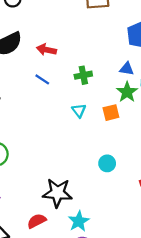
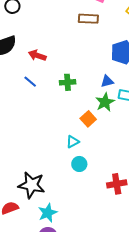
blue triangle: (127, 69) -> (107, 81), turned -32
cyan triangle: (79, 110) -> (73, 142), moved, turned 32
orange square: (111, 113) -> (88, 119), turned -35

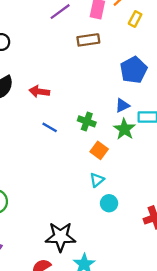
blue line: (30, 82) -> (50, 127), moved
green cross: (68, 82) -> (87, 121), moved, turned 35
orange square: (88, 119) -> (99, 150), moved

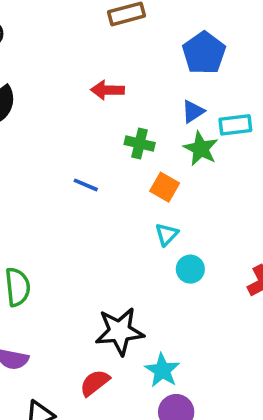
red arrow: (39, 92) -> (107, 90), moved
blue line: (50, 127) -> (86, 185), moved

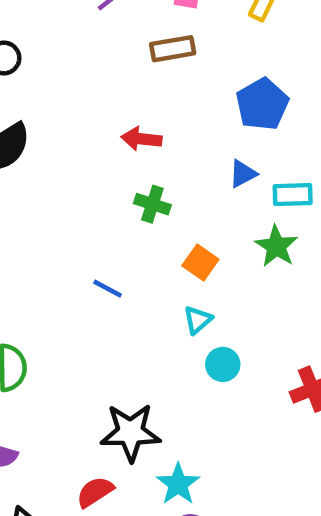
green cross: (140, 144) -> (152, 204), moved
green star: (201, 149) -> (276, 246), moved
blue line: (86, 185) -> (108, 289), moved

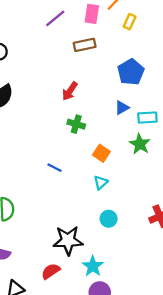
red arrow: (141, 139) -> (70, 91), turned -60
cyan circle: (223, 364) -> (109, 219), moved

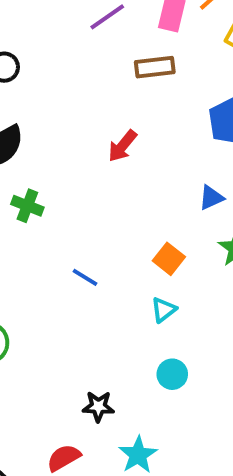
blue triangle: (122, 108) -> (211, 198), moved
green cross: (76, 124) -> (27, 206), moved
black star: (68, 240) -> (98, 406), size x0.6

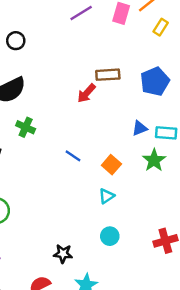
brown rectangle: (155, 67) -> (108, 75), moved
blue line: (85, 277) -> (73, 156), moved

